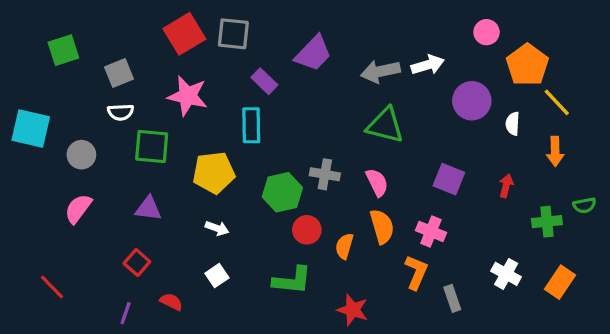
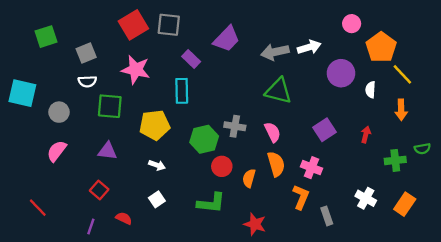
purple square: (449, 179) -> (324, 130), turned 35

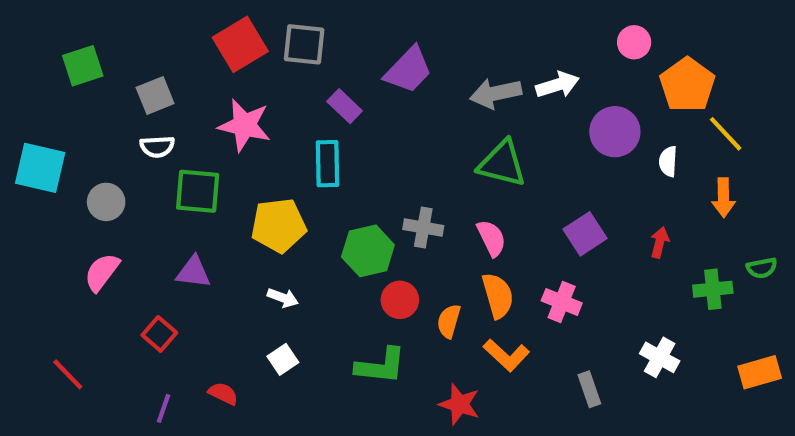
red square: (99, 190) -> (159, 334), moved
orange L-shape: (301, 197) -> (506, 355), moved, turned 110
orange rectangle: (405, 204) -> (760, 372), moved, turned 40

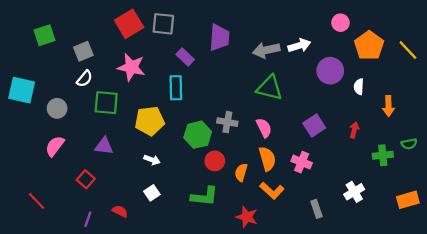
purple trapezoid: (408, 70) -> (219, 38), turned -40
yellow line: (726, 134) -> (408, 50), moved
white semicircle: (157, 147) -> (85, 79), turned -48
white cross: (660, 357) -> (354, 192), turned 30

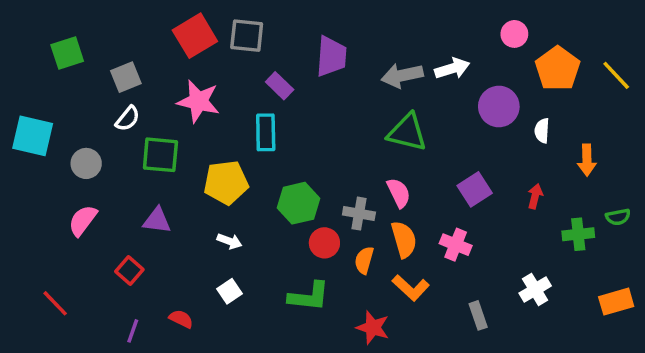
gray cross: (227, 122) -> (359, 214), moved

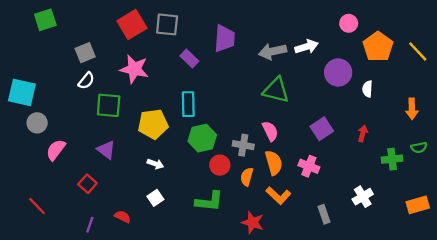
green square: (67, 53) -> (45, 20), moved
cyan rectangle: (266, 132) -> (188, 104), moved
orange arrow: (587, 160) -> (412, 109), moved
gray circle: (86, 163) -> (37, 123), moved
purple triangle: (157, 220) -> (106, 150), turned 30

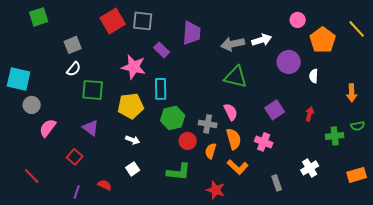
yellow line: (418, 51) -> (357, 29), moved
pink star: (134, 69) -> (134, 67), moved

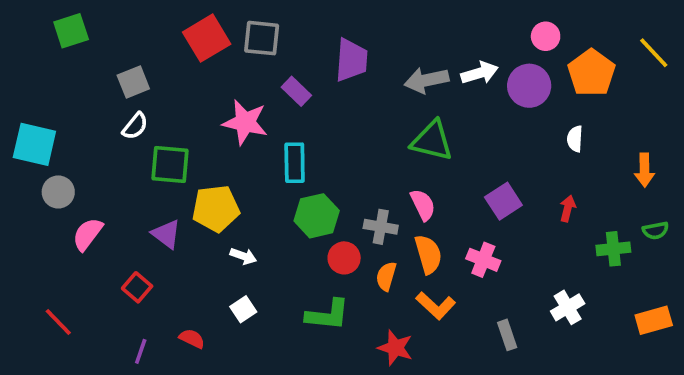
purple circle: (289, 62) -> (529, 86), moved
yellow pentagon: (131, 106) -> (216, 208), moved

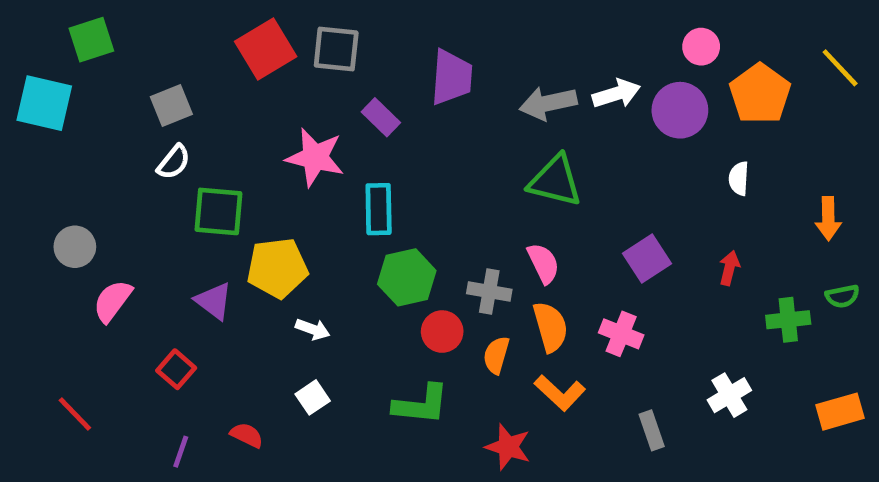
cyan square: (34, 144) -> (44, 103), moved

